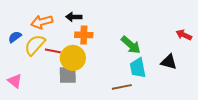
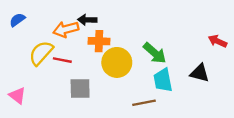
orange arrow: (42, 22) -> (66, 29), moved
blue semicircle: (15, 37) -> (17, 20), moved
yellow circle: (73, 58) -> (117, 62), moved

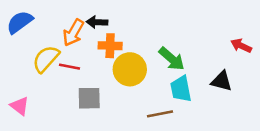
blue semicircle: (17, 20) -> (20, 22), size x1.5
orange arrow: (66, 29) -> (73, 33), turned -45

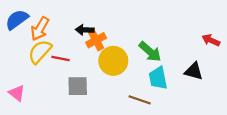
black arrow: (97, 22) -> (85, 30), moved
orange arrow: (73, 33) -> (40, 29), moved
orange cross: (110, 46) -> (96, 40), turned -30
brown line: (160, 114) -> (140, 100), turned 30

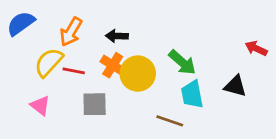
orange arrow: (40, 29) -> (71, 32), moved
black arrow: (85, 30) -> (117, 36), moved
orange cross: (96, 40) -> (113, 65), moved, turned -30
pink triangle: (17, 93) -> (40, 106), moved

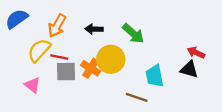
red arrow: (256, 48) -> (196, 53), moved
green arrow: (182, 62) -> (133, 33), moved
orange cross: (113, 65) -> (91, 68), moved
gray square: (95, 104) -> (66, 72), moved

